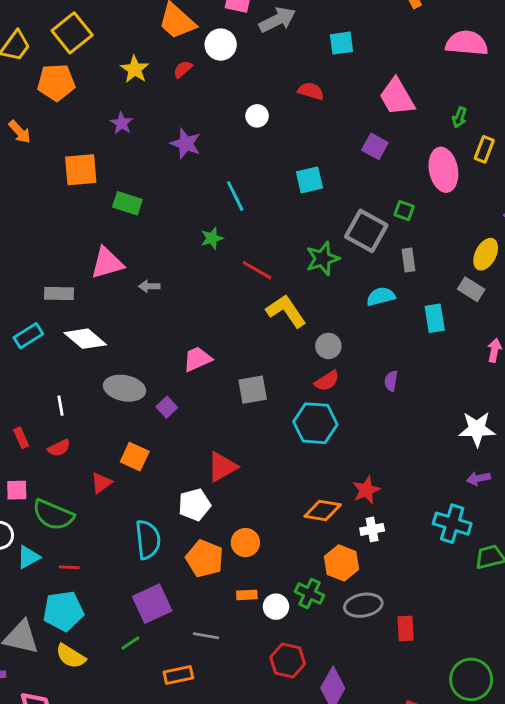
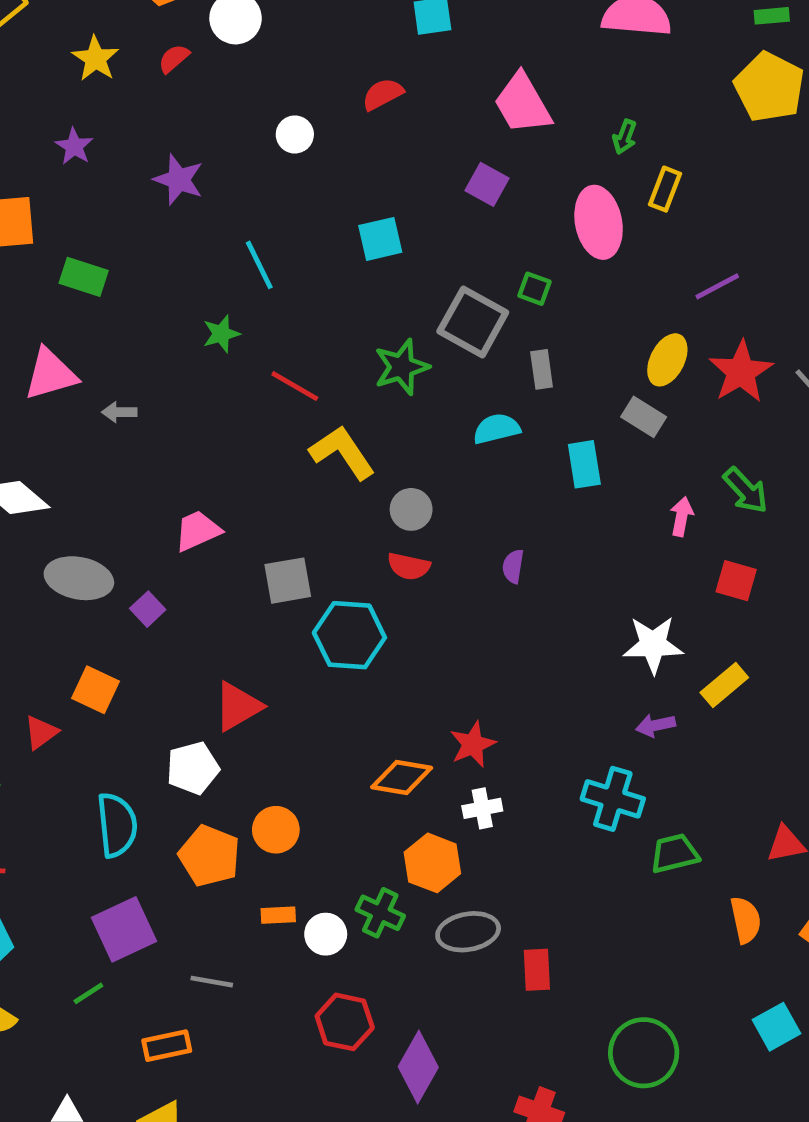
red semicircle: (311, 91) -> (383, 94), turned -45
red semicircle: (327, 381) -> (409, 566), turned 45
cyan hexagon: (315, 423) -> (349, 635), moved

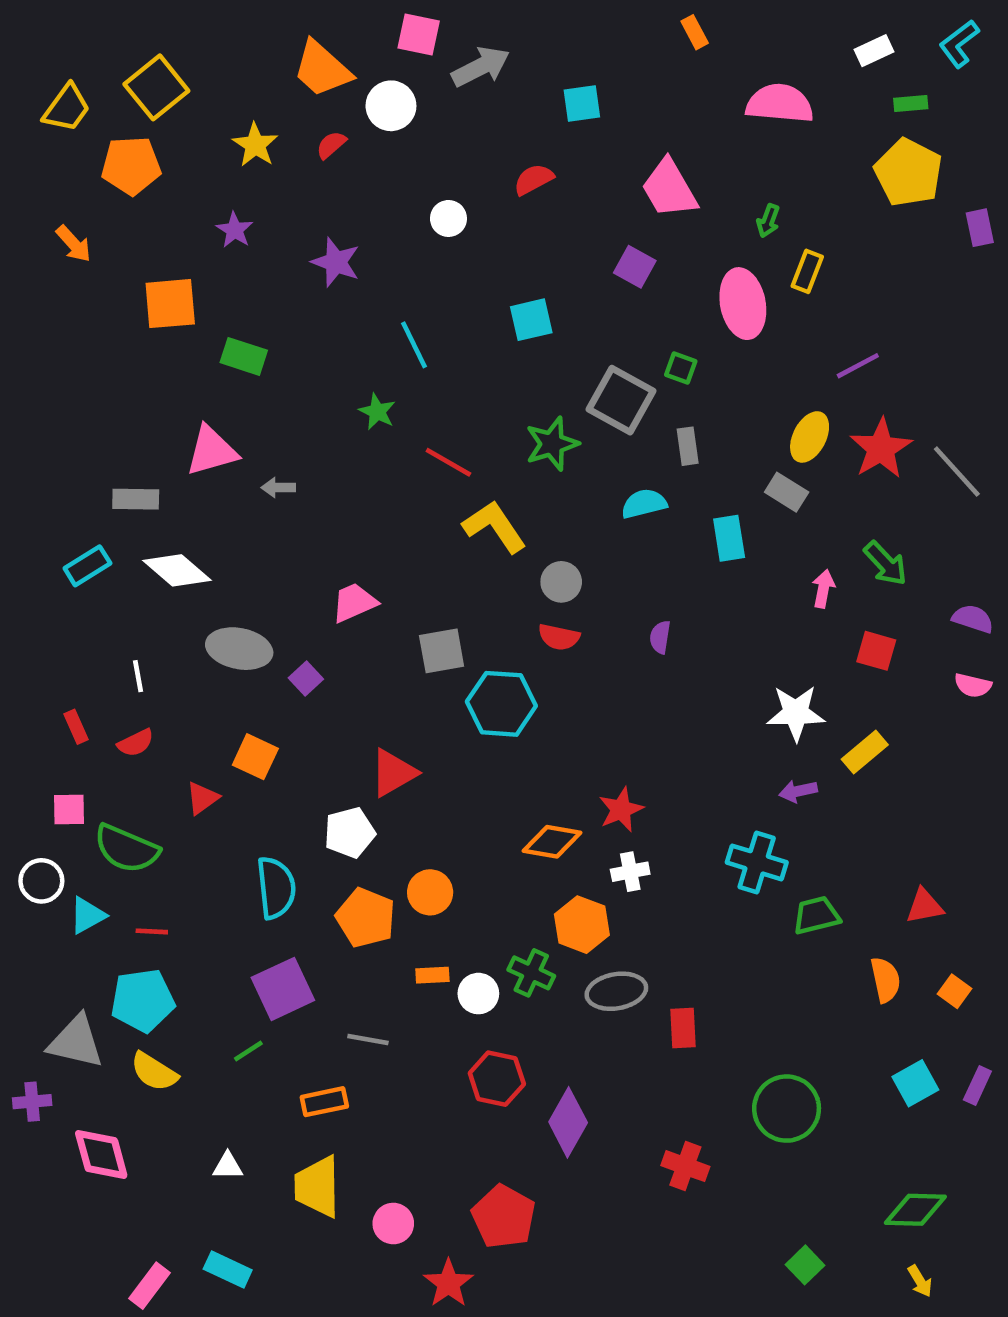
green star: (221, 334) -> (377, 412), turned -30

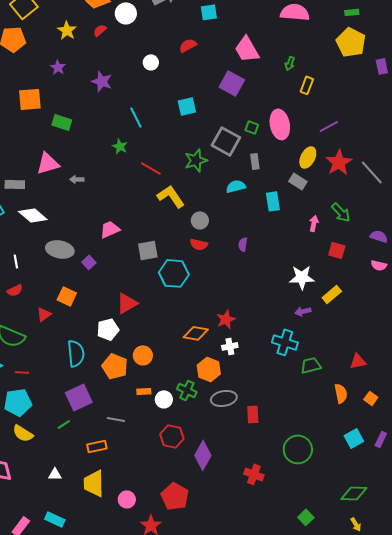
purple square: (635, 267) -> (232, 83), size x1.4
pink ellipse: (743, 304) -> (280, 124), moved

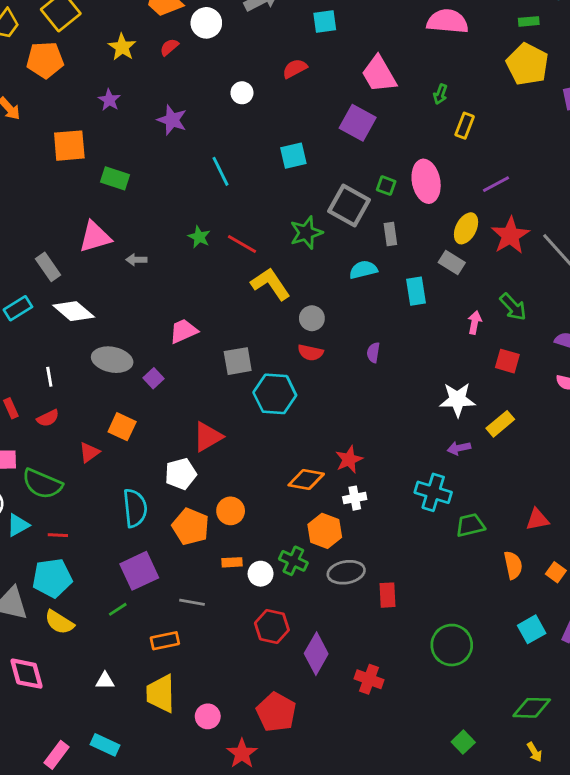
green star: (120, 146) -> (199, 237), moved
gray rectangle: (15, 184) -> (48, 267), turned 54
red cross: (254, 474) -> (369, 679), moved

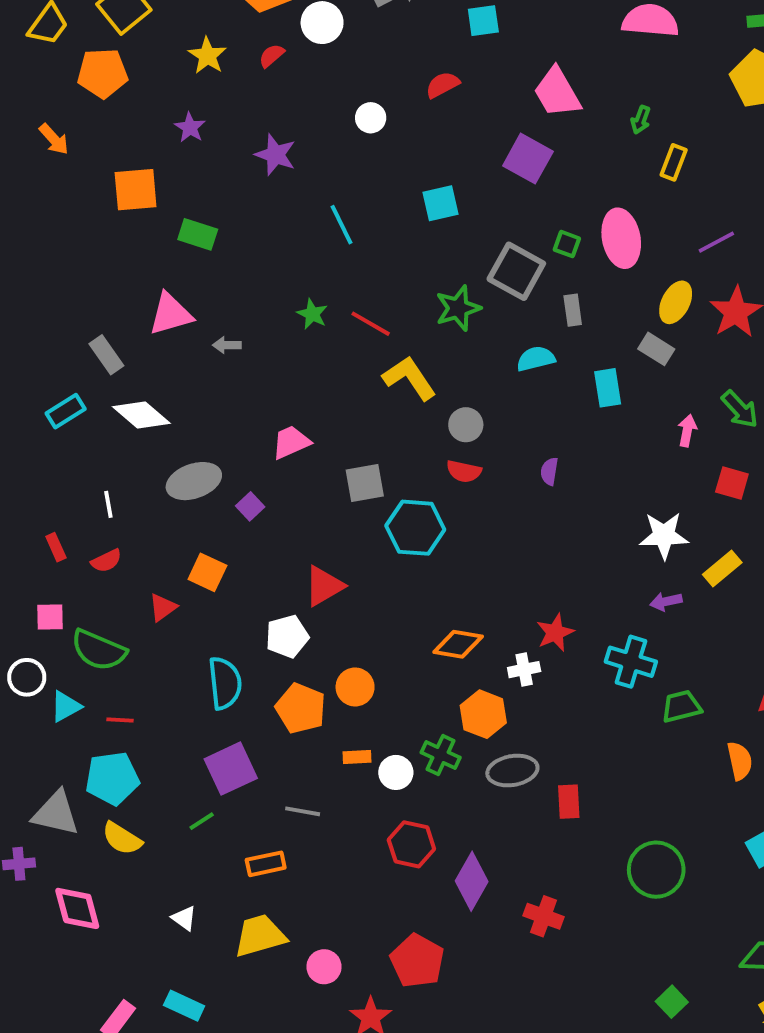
gray ellipse: (112, 360) -> (194, 481), turned -30
red star: (349, 460) -> (555, 633), moved
white triangle: (105, 681) -> (184, 918), turned 36
yellow trapezoid: (161, 694) -> (260, 936), turned 75

